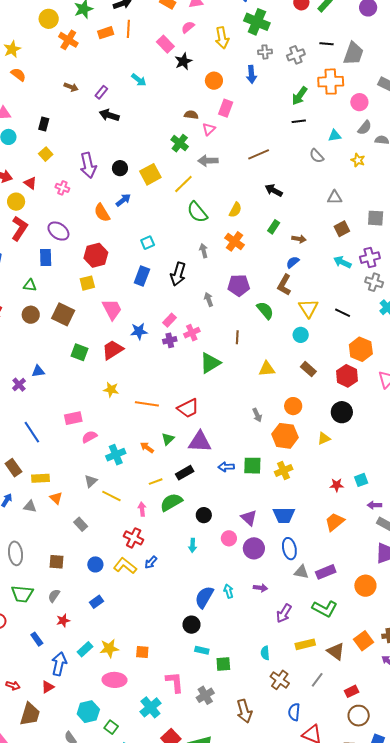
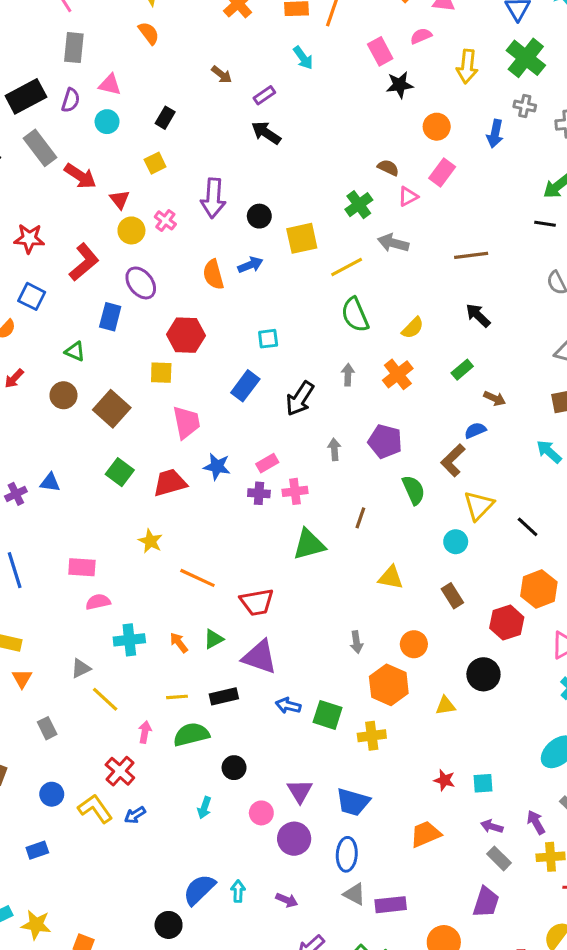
cyan arrow: (139, 80) -> (303, 58), moved
yellow circle: (16, 202) -> (131, 230), moved

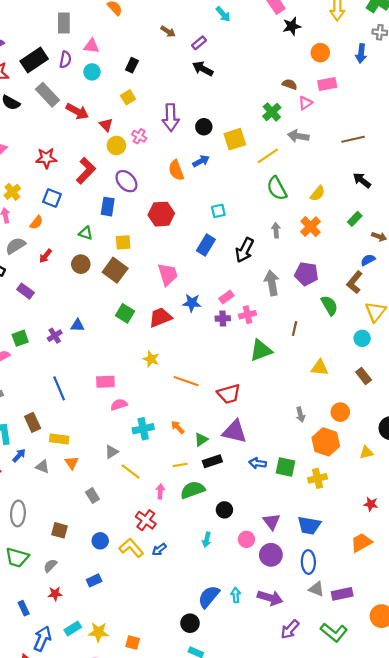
pink rectangle: (442, 172) -> (327, 84), turned 48
yellow square: (161, 373) -> (123, 242), moved
gray arrow: (334, 449) -> (272, 283), size x1.6
green triangle: (214, 639) -> (201, 440), moved
purple arrow: (287, 900) -> (270, 598), size x1.6

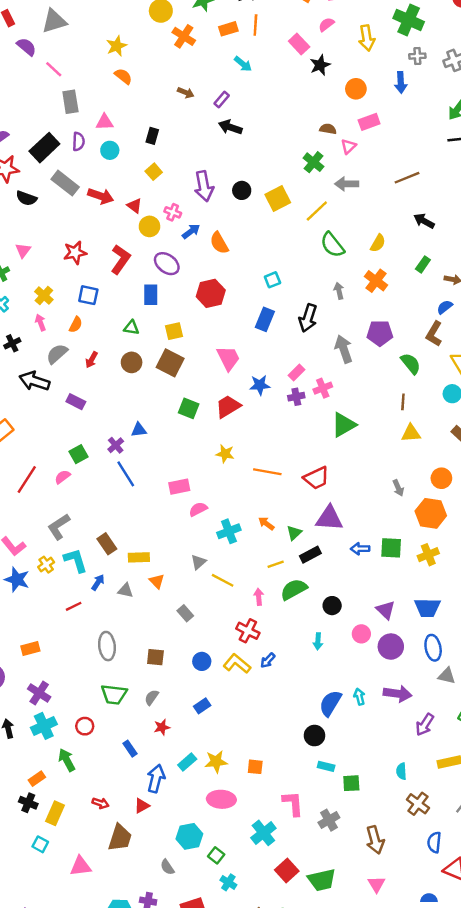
blue arrow: (201, 161) -> (191, 231), moved
brown line: (295, 328) -> (403, 402), moved
blue line: (59, 388) -> (126, 474), moved

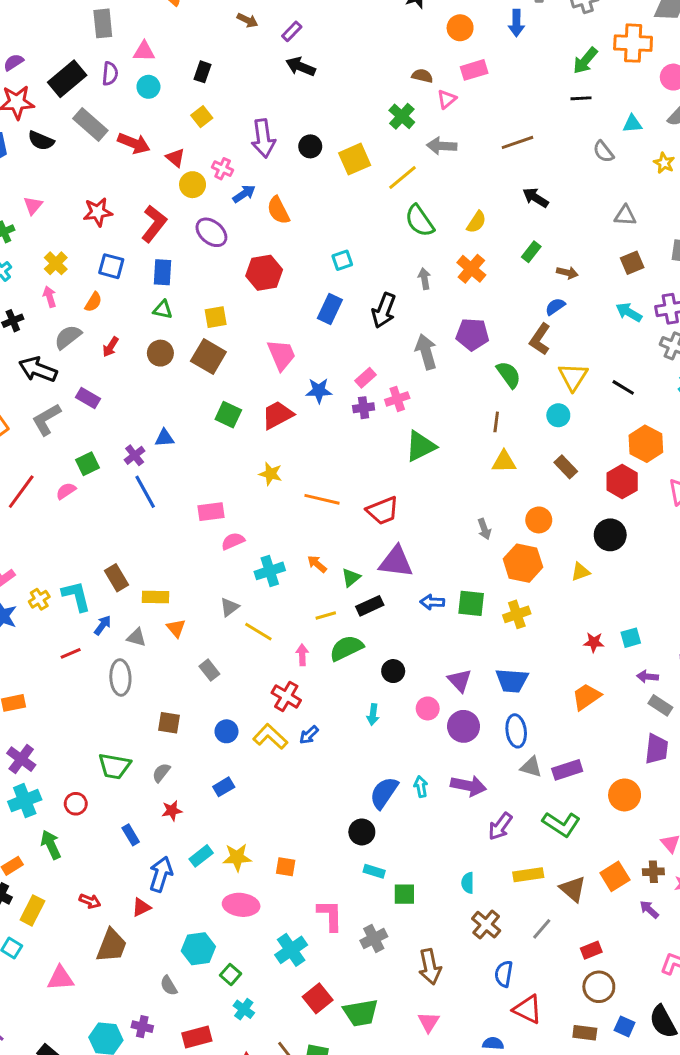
blue rectangle: (151, 295) -> (163, 272), moved
gray L-shape: (59, 527) -> (46, 419), moved
gray ellipse: (107, 646) -> (120, 678), moved

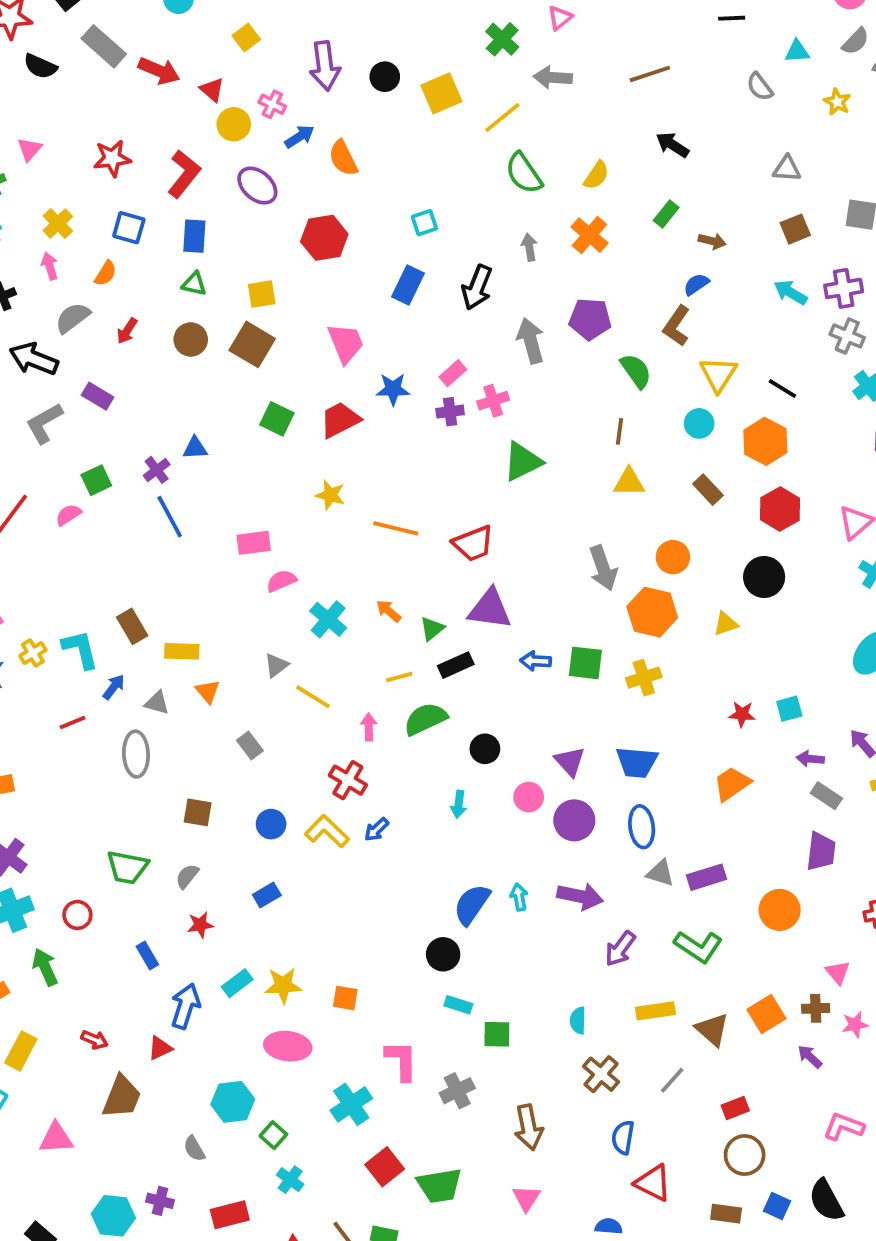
orange hexagon: (646, 444) -> (765, 441), moved
gray arrow: (484, 529) -> (603, 568), size x1.6
cyan cross: (270, 571) -> (328, 619), turned -32

